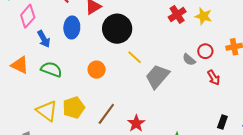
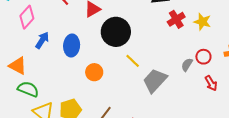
blue ellipse: (72, 28) -> (72, 46), moved
blue arrow: (44, 39) -> (42, 40), turned -120
gray semicircle: (189, 60) -> (187, 65), turned 80
green semicircle: (51, 69) -> (28, 89), moved

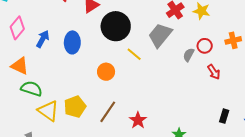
pink diamond: (27, 17) -> (17, 28), moved
orange circle: (94, 72) -> (106, 72), moved
gray trapezoid: (155, 81) -> (160, 35), moved

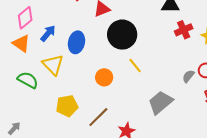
gray trapezoid: (160, 35) -> (161, 102), moved
orange triangle: (20, 66) -> (21, 44), moved
yellow triangle: (48, 111) -> (53, 65), moved

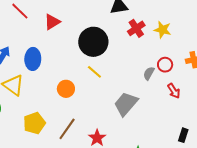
black circle: (122, 35) -> (93, 42), moved

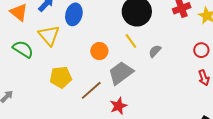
gray semicircle: (149, 73) -> (155, 51), moved
gray trapezoid: (126, 104) -> (121, 73), moved

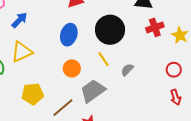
blue ellipse: (74, 14) -> (69, 35), moved
yellow triangle: (49, 35) -> (22, 52), turned 45

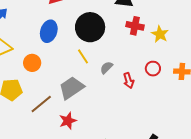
red cross: (155, 27) -> (135, 26), turned 30
orange circle: (72, 68) -> (32, 63), moved
red arrow: (176, 97) -> (129, 81), moved

